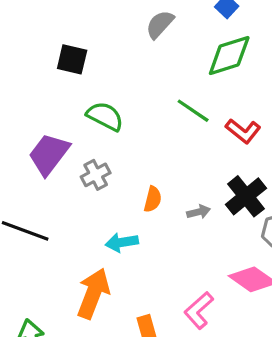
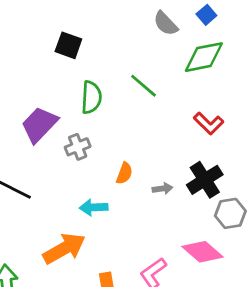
gray semicircle: (160, 24) -> (166, 24), moved, turned -92
green line: (193, 111) -> (143, 86), moved
green semicircle: (105, 116) -> (91, 97), turned 60
orange arrow: (93, 293) -> (64, 248), turned 33

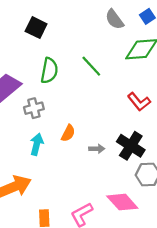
black cross: (205, 180) -> (131, 146), turned -32
cyan arrow: (94, 207) -> (37, 144), moved, turned 100

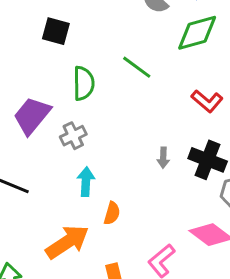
orange semicircle: (68, 133) -> (112, 213), moved
gray arrow: (97, 149) -> (163, 158), moved, turned 104

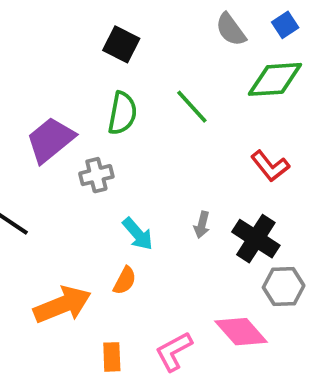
black square: (56, 31) -> (121, 44), moved
cyan arrow: (86, 182) -> (138, 234), moved, turned 124

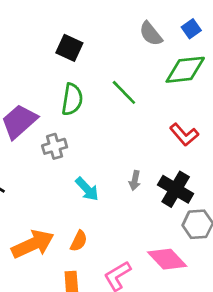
orange semicircle: (125, 281) -> (79, 241), moved

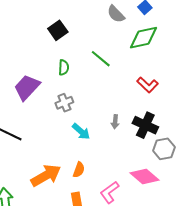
black square: (69, 48) -> (58, 30), turned 36
green semicircle: (72, 99) -> (64, 67), size x0.7
gray cross: (55, 146) -> (64, 103), moved

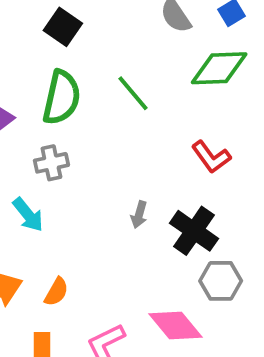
black square: (58, 30) -> (63, 27), turned -30
green semicircle: (64, 67) -> (62, 97), size x1.8
cyan arrow: (81, 131) -> (28, 215), moved

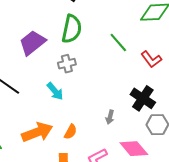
green line: (133, 93) -> (118, 42), moved
gray arrow: (139, 215) -> (110, 117), moved

